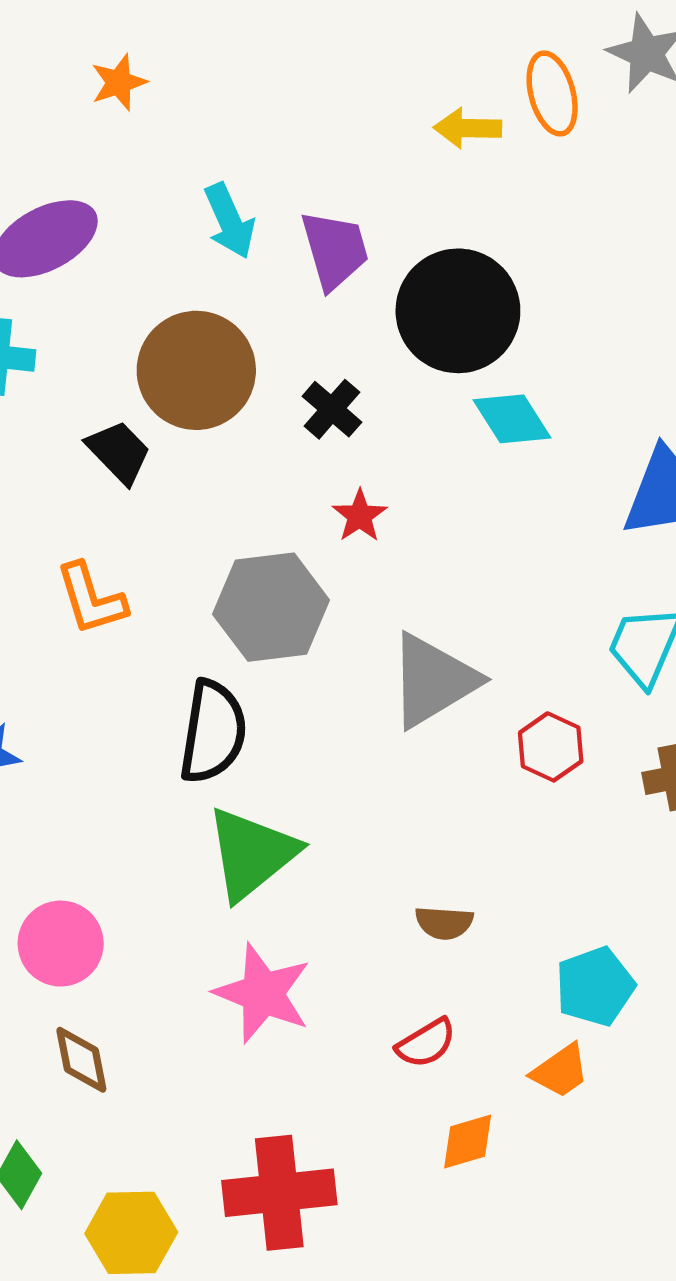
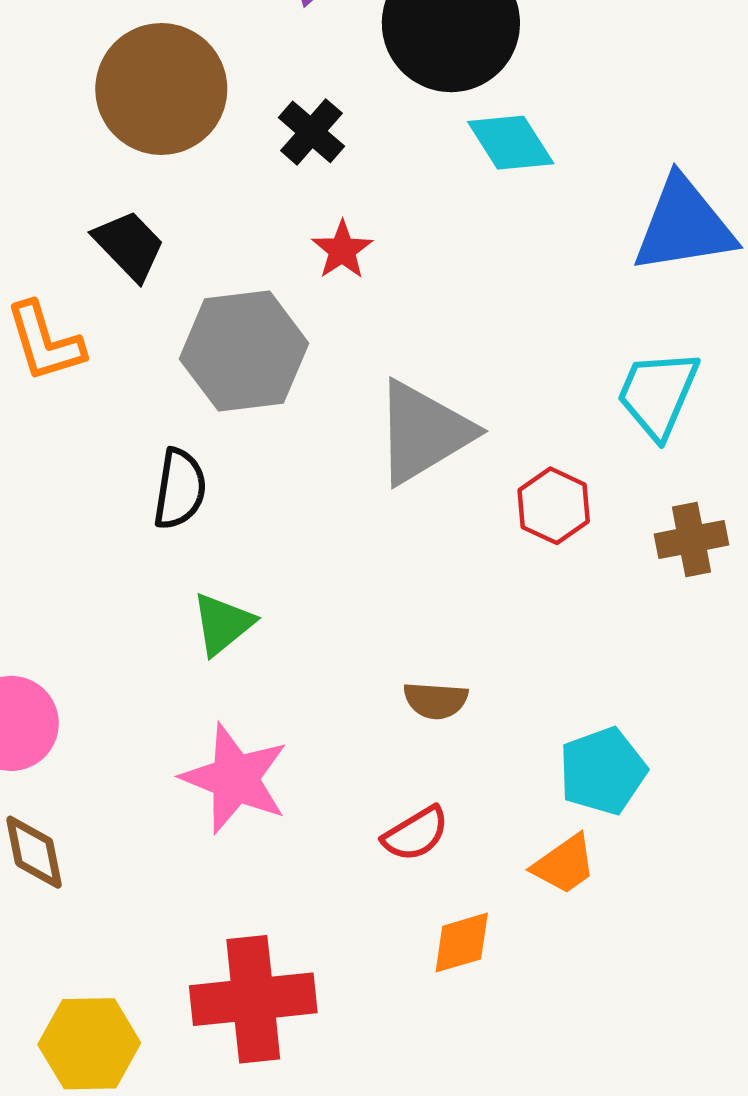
black trapezoid: (119, 452) -> (129, 245), moved
black semicircle: (213, 732) -> (180, 489), size x0.7
green triangle: (252, 854) -> (223, 624), size x0.6

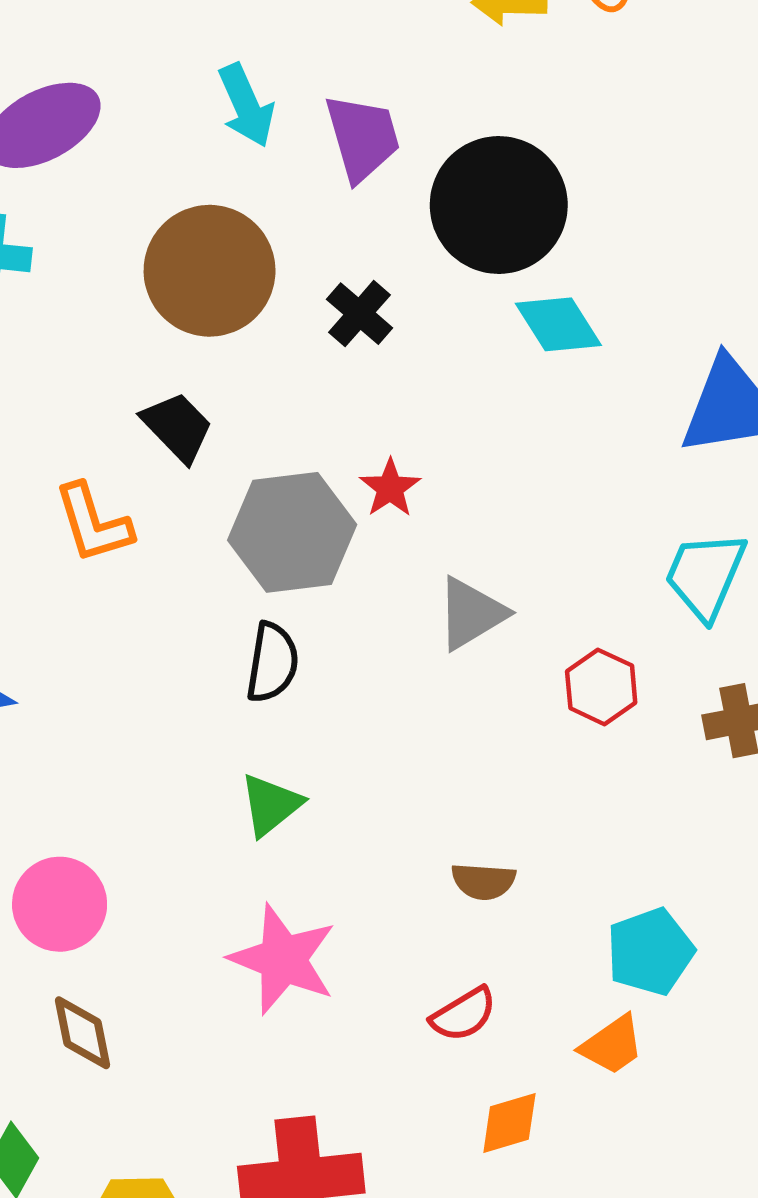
red star: (342, 250) -> (390, 488), moved
gray triangle: (423, 432) -> (471, 613), size x0.7
black semicircle: (180, 489) -> (272, 662), moved

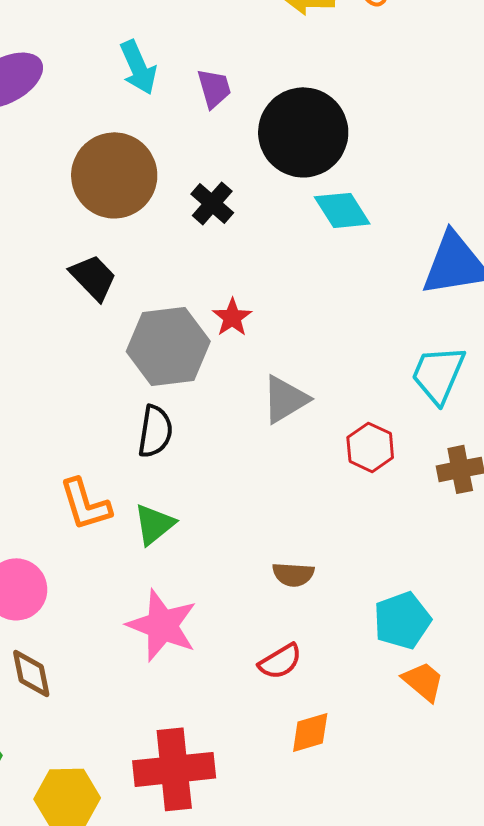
purple trapezoid: (363, 138) -> (214, 88), size x0.7
orange L-shape: (93, 523) -> (85, 504), moved
orange trapezoid: (612, 1045) -> (423, 681), moved, turned -105

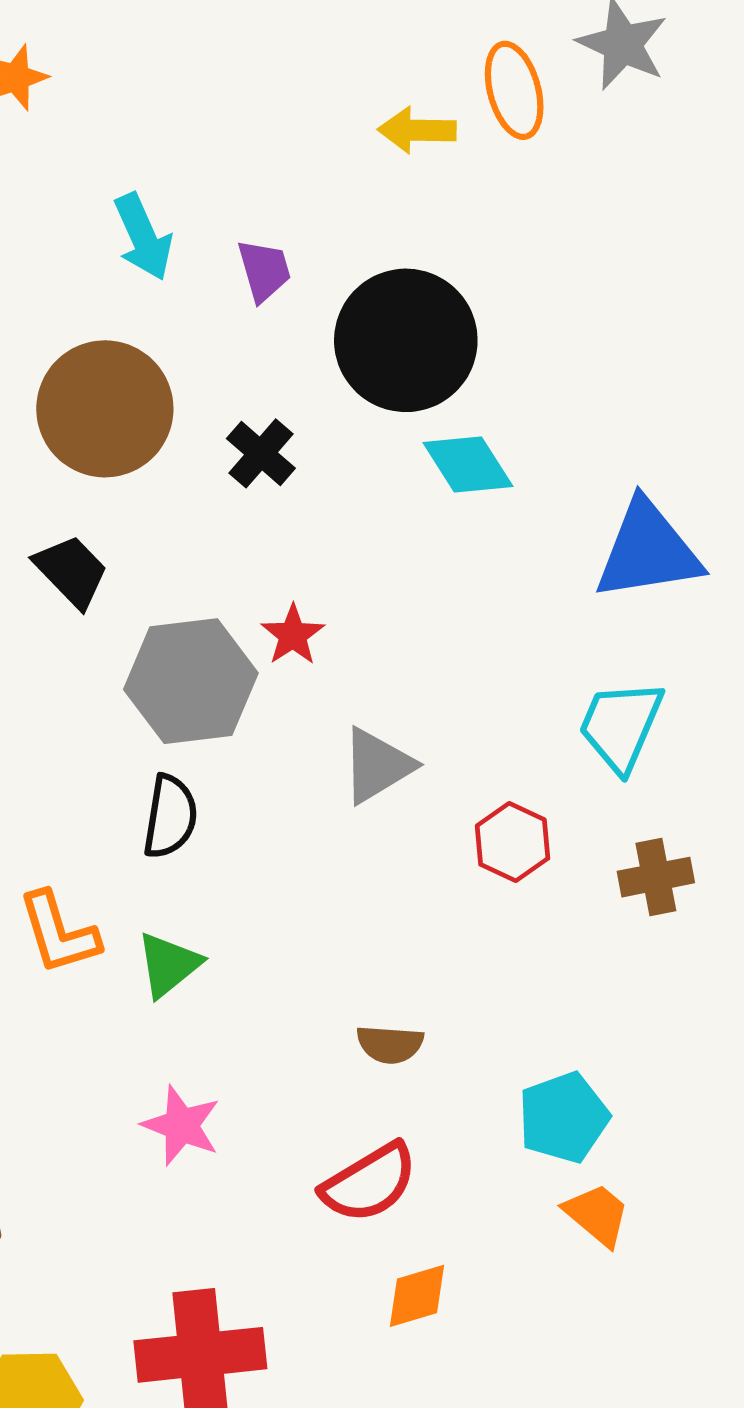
pink star: (162, 625) -> (181, 1125), size x0.7
red semicircle: (280, 661) -> (369, 1183), size x1.4

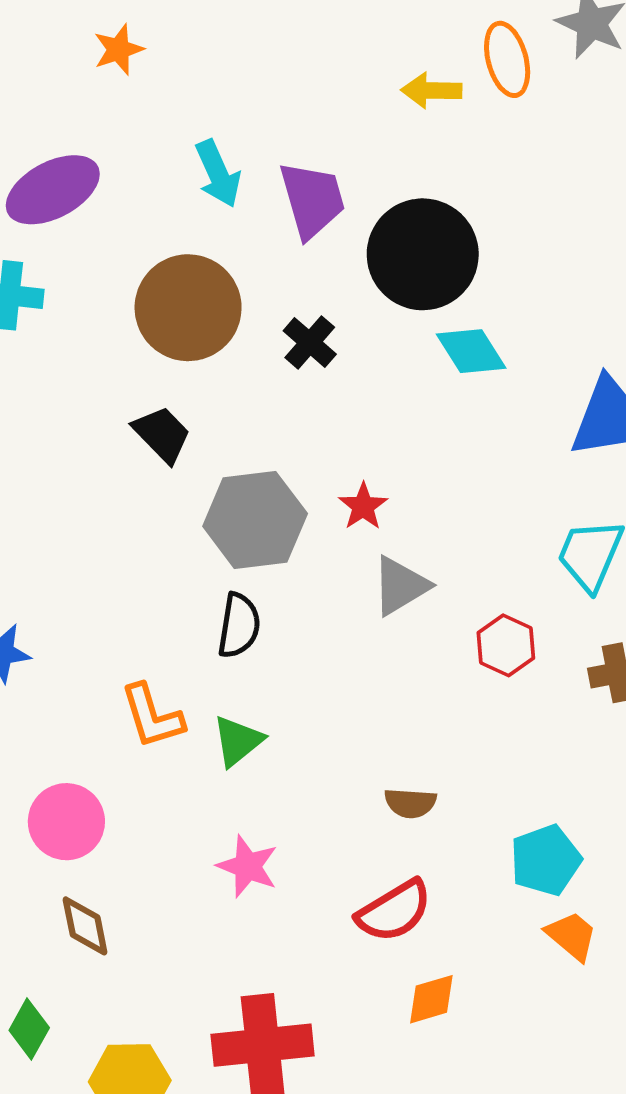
purple trapezoid: (264, 270) -> (312, 200), size x1.6
red star: (293, 635) -> (363, 506), moved

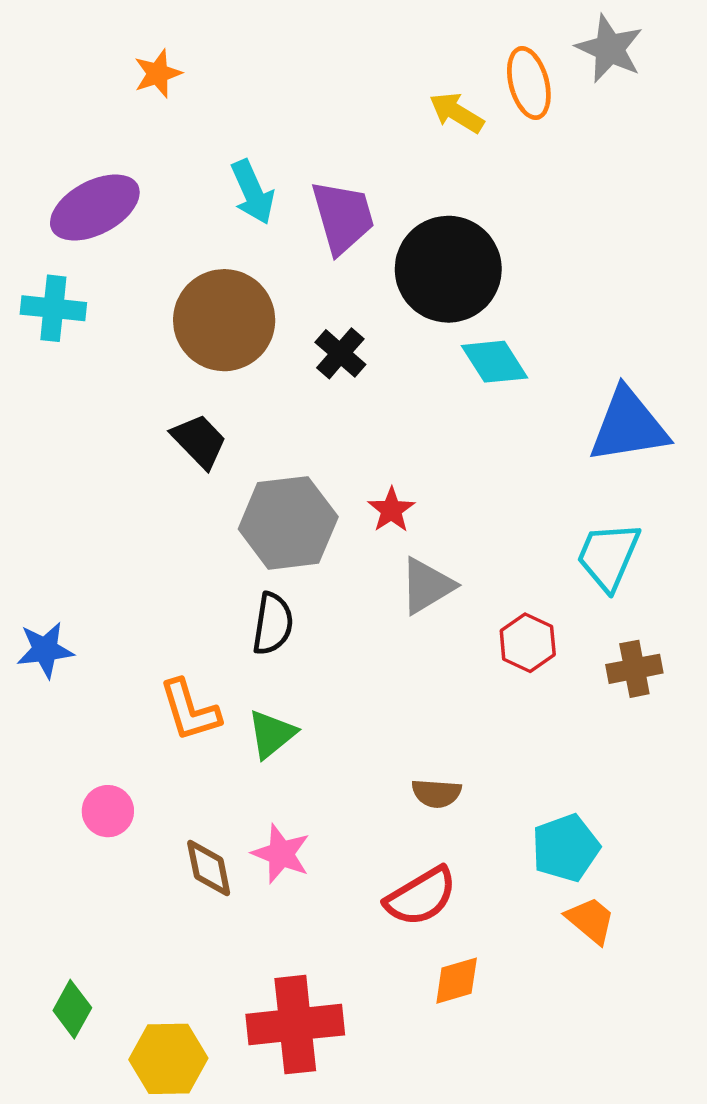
yellow arrow: (431, 90) -> (457, 113), turned 30
pink circle: (66, 822) -> (108, 811), size x0.7
brown diamond: (85, 926) -> (209, 868), moved

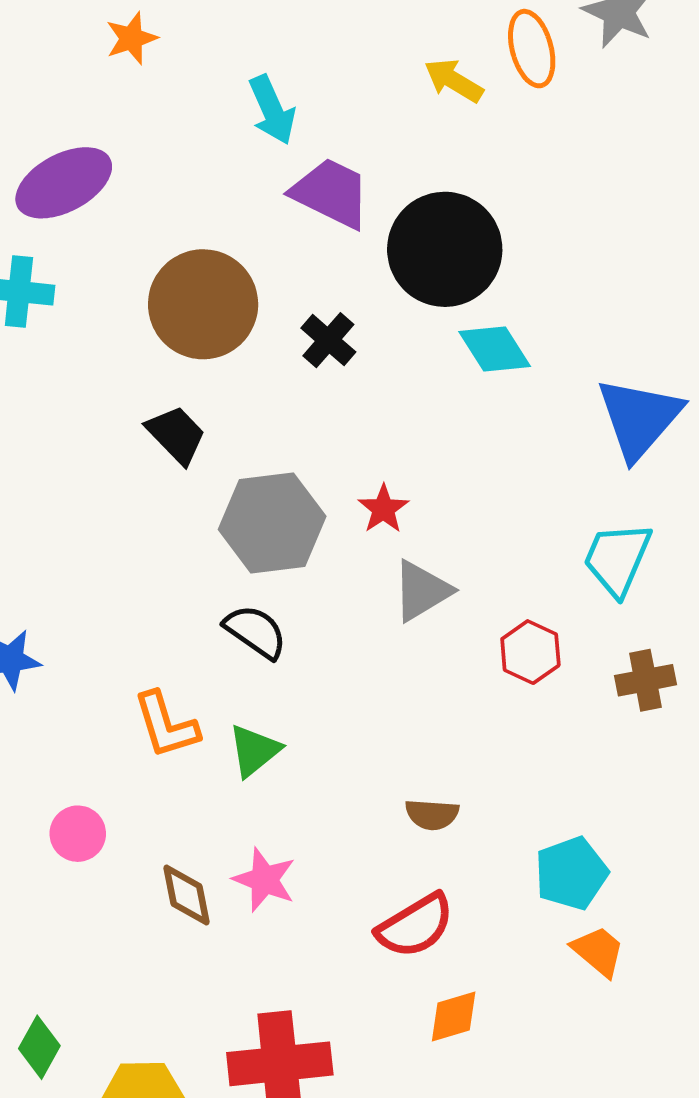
cyan arrow: (253, 192) -> (272, 110), moved
purple trapezoid: (343, 217) -> (331, 193), turned -48
blue triangle: (628, 426) -> (639, 418), turned -40
black semicircle: (273, 624) -> (255, 632), turned -64

